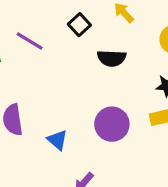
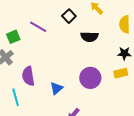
blue triangle: (57, 140) -> (56, 88), turned 40

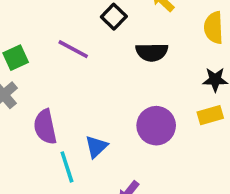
purple line: (38, 27) -> (73, 49), moved
cyan line: (16, 97) -> (67, 167), moved

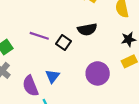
black square: (114, 17) -> (63, 43), moved
blue triangle: (96, 147) -> (52, 76), moved

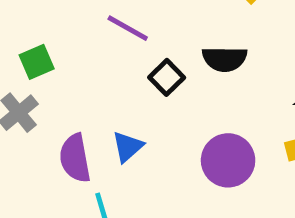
purple line: (39, 36) -> (128, 28), moved

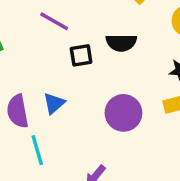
black square: (167, 77) -> (81, 55), turned 35

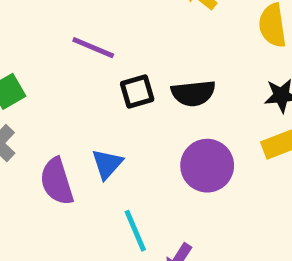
black semicircle: (121, 43) -> (193, 93), moved
cyan line: (37, 150) -> (135, 231), moved

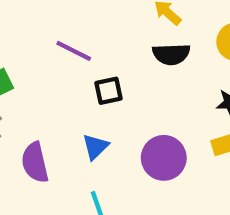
black semicircle: (193, 93) -> (171, 54), moved
blue triangle: (107, 164) -> (95, 147), moved

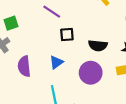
black semicircle: (171, 54) -> (98, 46), moved

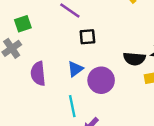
black semicircle: (98, 46) -> (134, 59), moved
purple circle: (91, 73) -> (101, 80), moved

